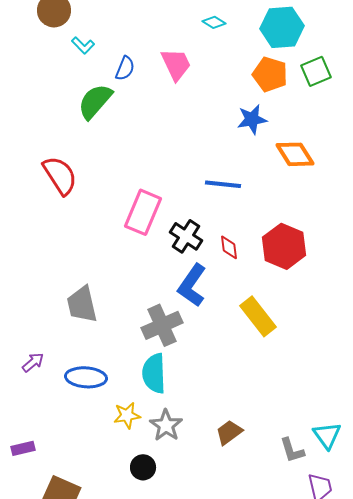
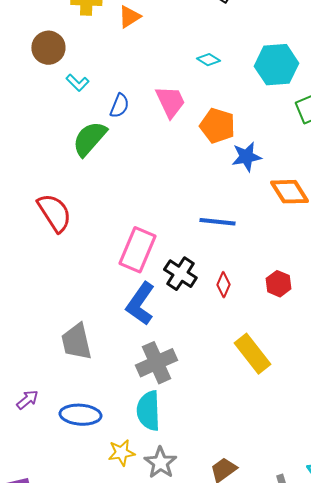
orange pentagon: (270, 74) -> (217, 126), moved
red hexagon: (284, 246) -> (278, 284), size x0.6
red diamond: (229, 247) -> (223, 285), turned 30
blue L-shape: (192, 285) -> (140, 304), moved

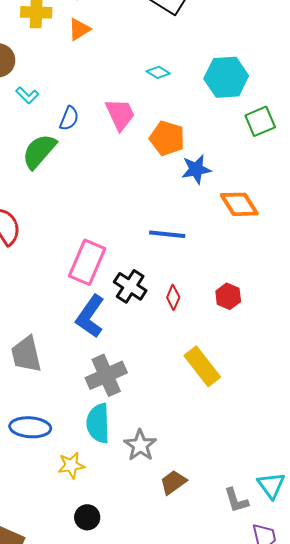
gray star: (160, 463) -> (140, 445), moved

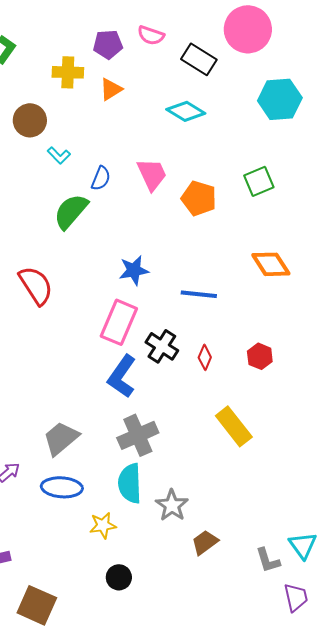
cyan diamond: (158, 72) -> (186, 111), moved, size x1.6
cyan hexagon: (226, 77) -> (280, 99), moved
green square: (260, 121) -> (259, 181), moved
blue star: (196, 169) -> (134, 270), moved
gray trapezoid: (26, 354) -> (61, 438), moved, turned 63

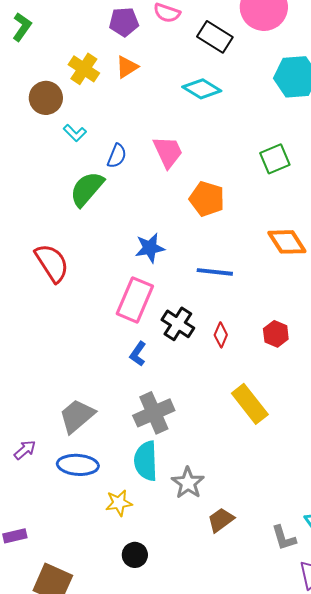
yellow cross: (68, 72) -> (84, 69), moved, turned 32
orange pentagon: (199, 198) -> (207, 199), moved
blue L-shape: (122, 376) -> (138, 354), size x0.6

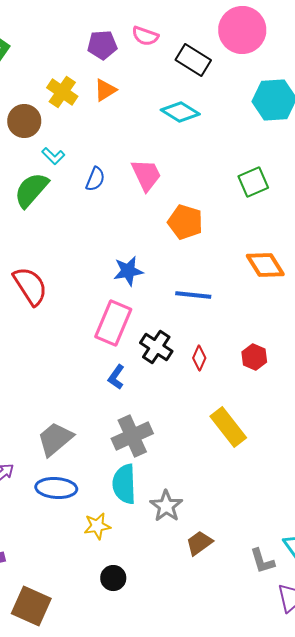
green semicircle: (87, 189) -> (31, 190), moved

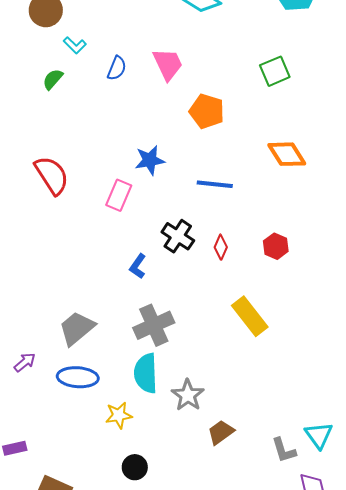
green semicircle: (31, 190) -> (53, 79), size x0.6
pink rectangle: (113, 323) -> (119, 195), moved, size x0.7

